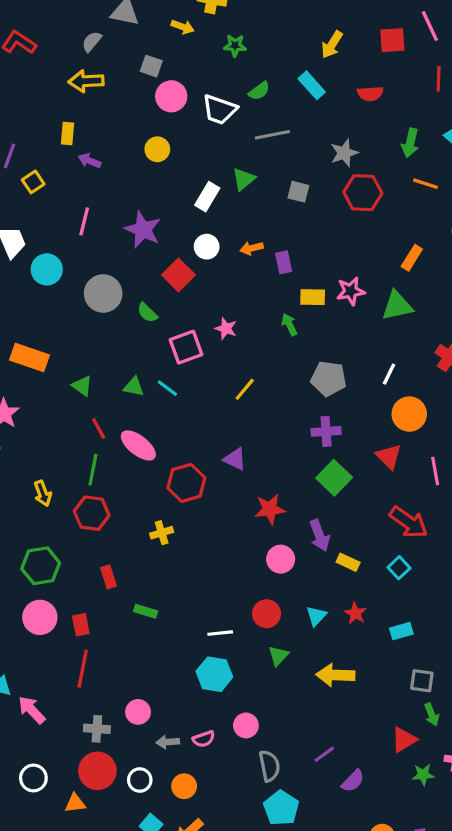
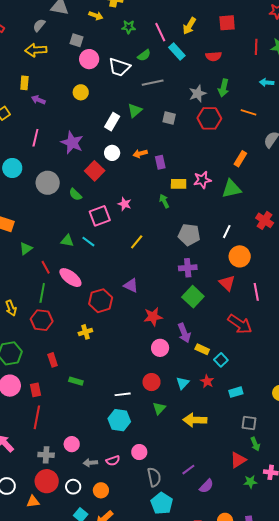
pink line: (430, 26) -> (160, 32), moved
green arrow: (410, 143) -> (224, 88), moved
green triangle: (82, 386) -> (26, 248), moved, turned 48
cyan square: (399, 568) -> (221, 360), moved

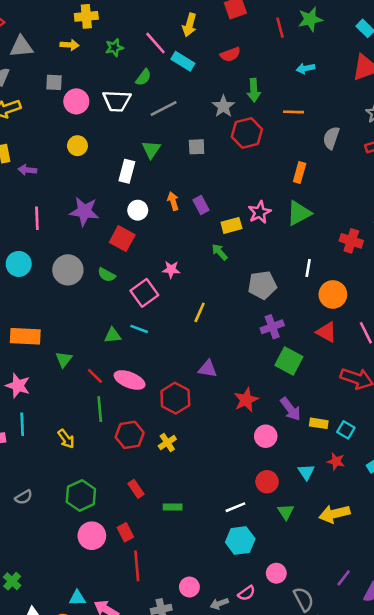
orange arrow: (140, 154) -> (173, 201), turned 104
red hexagon: (42, 320) -> (130, 435), moved

